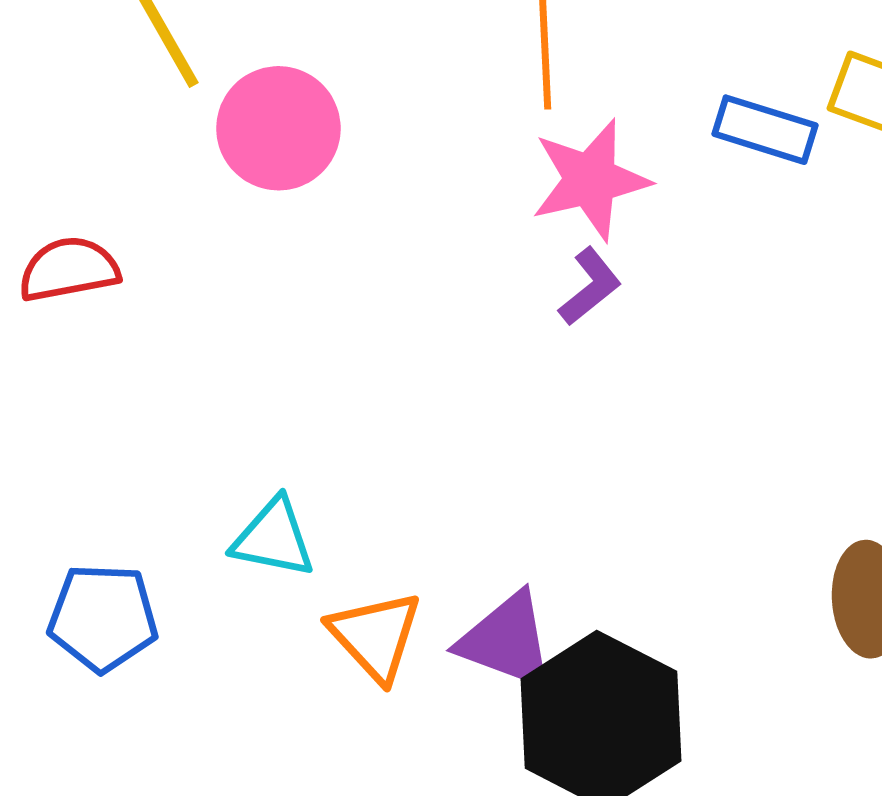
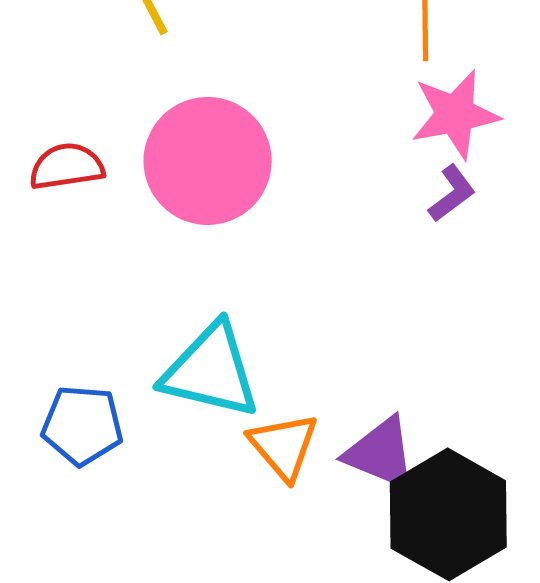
pink circle: (278, 128) -> (208, 161), moved, size x1.4
cyan triangle: (273, 538) -> (211, 371), size x1.6

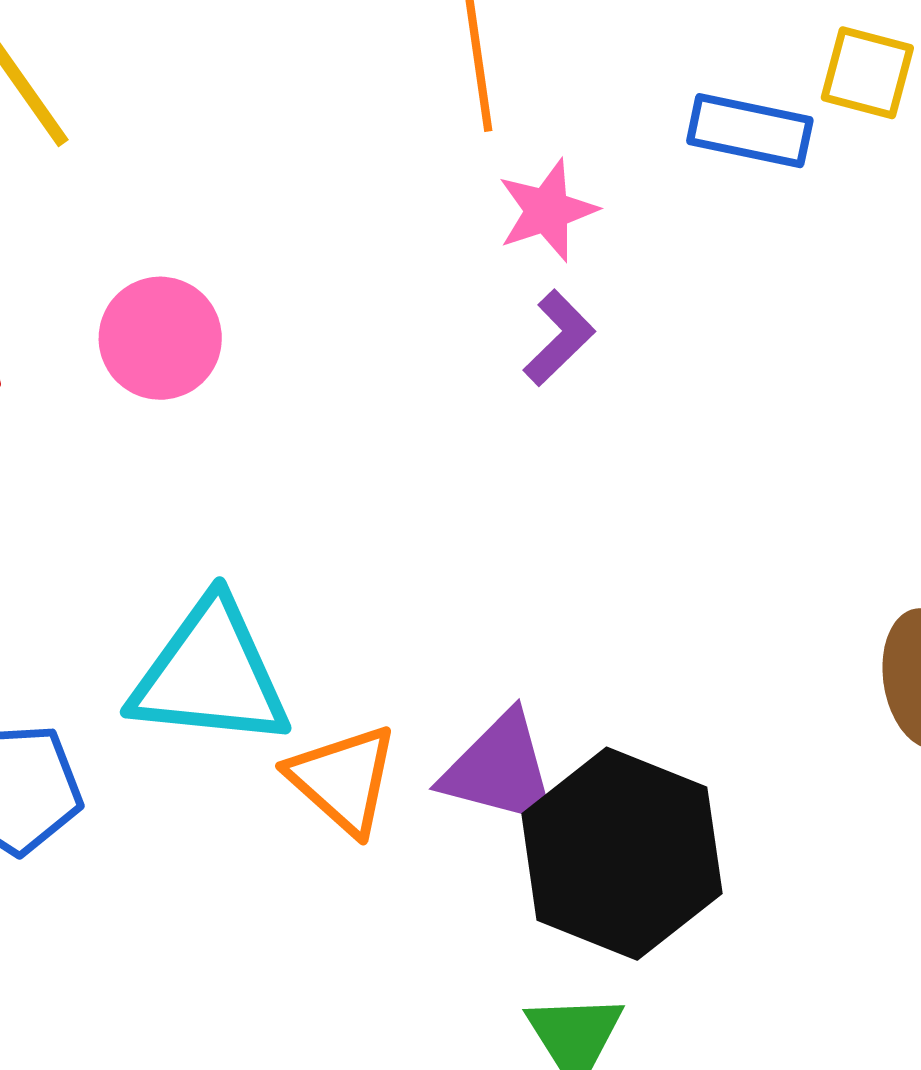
pink star: (455, 114) -> (547, 210), size x0.7
pink circle: (208, 161) -> (160, 338), size x0.6

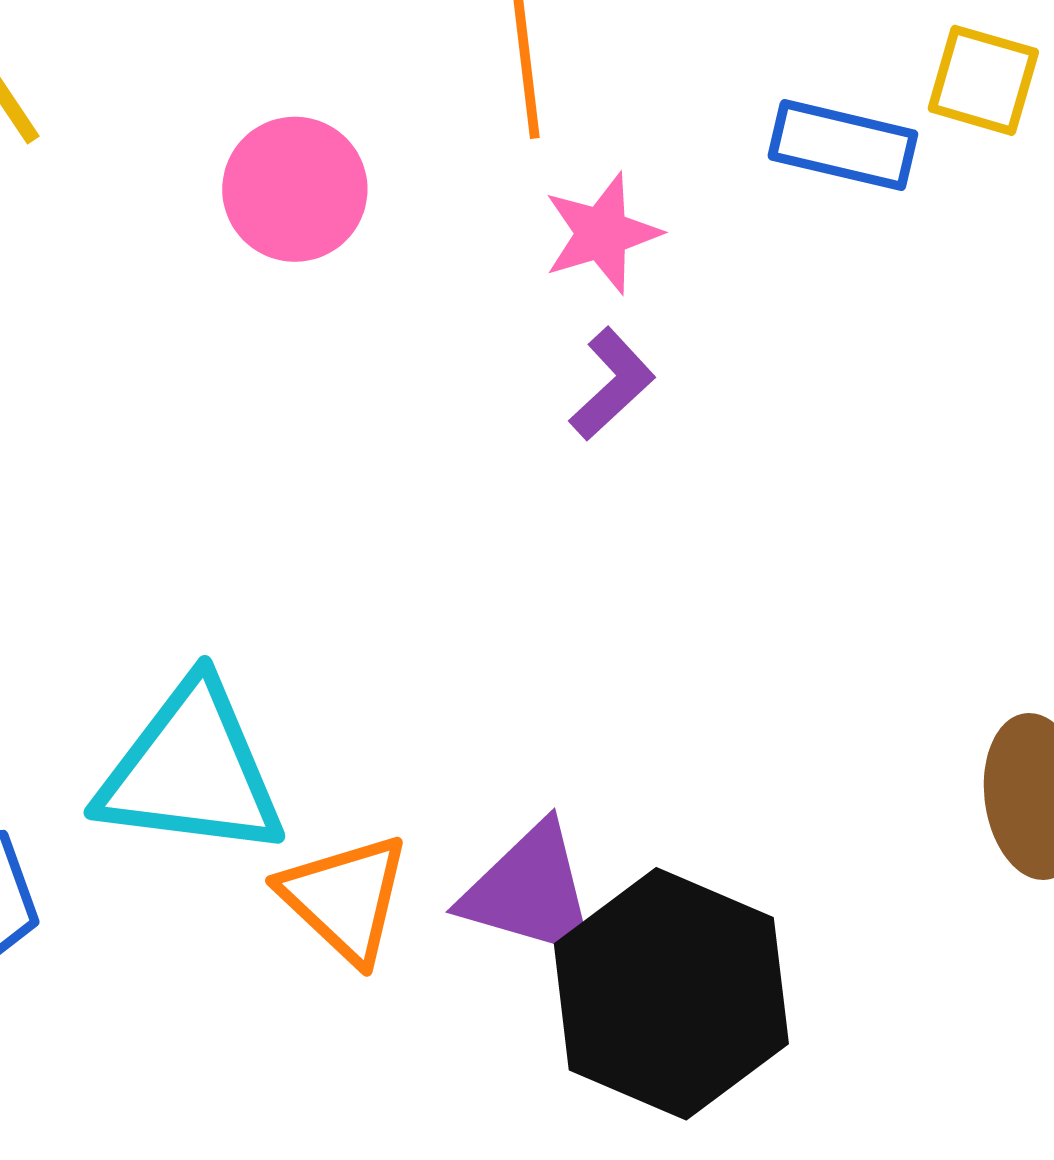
pink circle: (160, 338) -> (295, 189), moved

